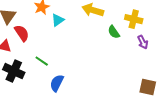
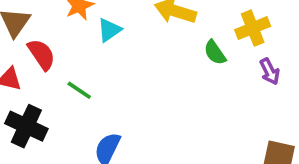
yellow cross: (134, 19) -> (253, 28), turned -36
green line: (42, 61) -> (79, 90), moved

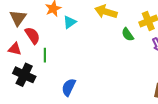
green line: (79, 90) -> (45, 55), moved, turned 56

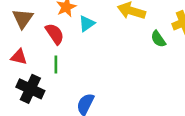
red semicircle: (32, 35) -> (55, 34), moved

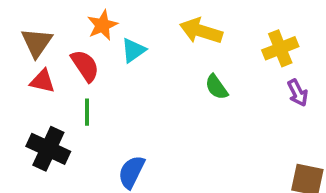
green semicircle: (158, 39) -> (216, 87), moved
red triangle: (19, 57) -> (43, 81), moved

